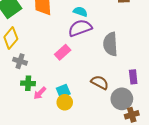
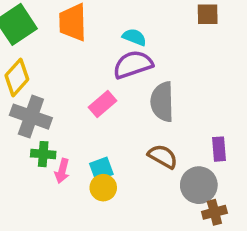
gray semicircle: (110, 44) -> (162, 102), moved
gray cross: (20, 61) -> (31, 117), size x1.6
pink arrow: (40, 93) -> (62, 171), turned -32

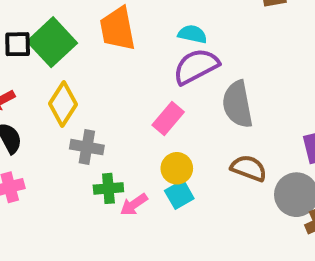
gray cross: (31, 117) -> (87, 147), size x0.7
pink arrow: (62, 171) -> (134, 205), turned 50
yellow circle: (103, 188) -> (177, 168), moved

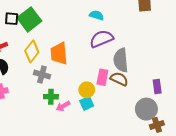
orange trapezoid: (118, 29) -> (59, 53), moved
cyan semicircle: (192, 34) -> (97, 15), moved
pink rectangle: (168, 118) -> (102, 77), moved, turned -35
brown semicircle: (249, 168) -> (119, 79), moved

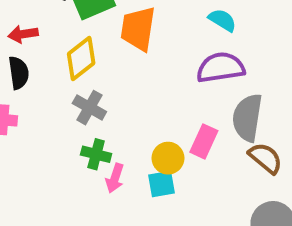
orange trapezoid: (59, 53) -> (138, 29), moved
brown semicircle: (119, 79) -> (265, 158), moved
pink arrow: (63, 106) -> (115, 178), turned -56

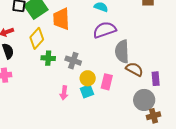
gray cross: (89, 108) -> (73, 61), moved
pink rectangle: (204, 141) -> (107, 82), moved
green cross: (96, 154) -> (48, 58), moved

